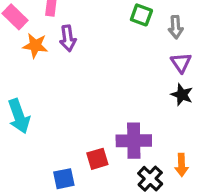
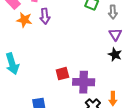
red square: (97, 159) -> (62, 74), moved

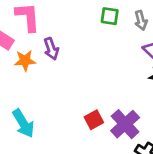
purple cross: (84, 82) -> (125, 124), turned -30

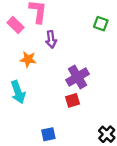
orange star: (25, 61) -> (28, 59), moved
purple cross: (125, 124) -> (77, 77), moved

